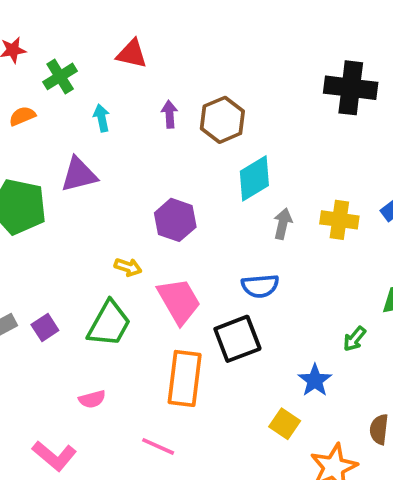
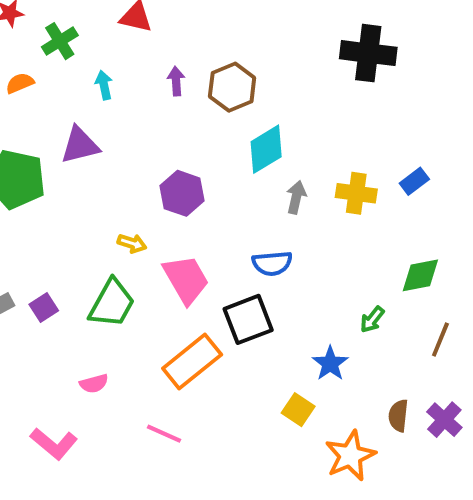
orange rectangle: (185, 378) -> (192, 362), turned 44

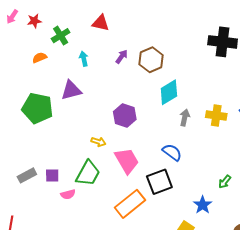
purple arrow: (176, 81) -> (122, 57), turned 40
blue semicircle: (272, 263) -> (172, 152), turned -138
purple square: (44, 307) -> (52, 175), turned 32
pink semicircle: (94, 384) -> (68, 194), moved

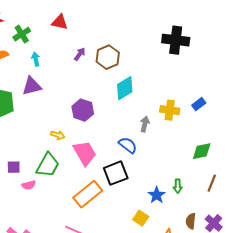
cyan arrow: (84, 59) -> (36, 59), moved
gray arrow: (185, 118) -> (145, 124), moved
green arrow: (225, 182) -> (178, 186), moved, turned -40

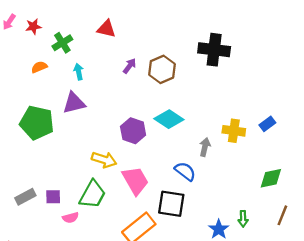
black cross: (176, 40) -> (214, 50), moved
cyan diamond: (125, 88) -> (169, 119), moved, turned 65
yellow arrow: (58, 135) -> (104, 160), size x1.5
black square: (116, 173) -> (171, 204), turned 30

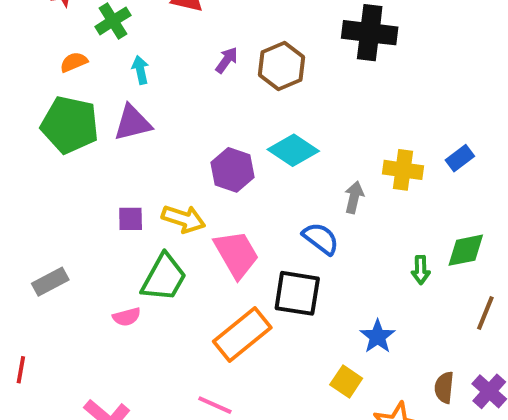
green pentagon: (37, 123) -> (70, 125), moved
purple square: (53, 197) -> (131, 219), moved
green arrow: (243, 219) -> (421, 270), moved

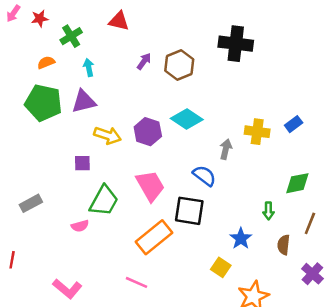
yellow arrow: (184, 219) -> (108, 135), moved
green arrow: (421, 270) -> (268, 211), moved
brown semicircle: (444, 387) -> (284, 245), moved

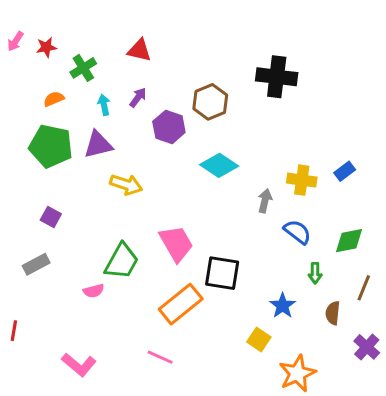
purple arrow: (144, 61) -> (138, 97), moved
purple hexagon: (148, 132) -> (169, 127), moved
purple square: (82, 163) -> (51, 217), moved, turned 30
blue semicircle: (204, 176) -> (297, 232), moved

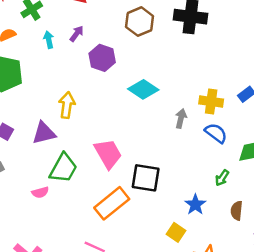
brown hexagon: (210, 102) -> (140, 22), moved
purple triangle: (98, 145) -> (44, 133), moved
yellow arrow: (126, 185) -> (67, 105), turned -100
blue semicircle: (297, 232) -> (216, 133), moved
green arrow: (315, 273) -> (222, 178), turned 35

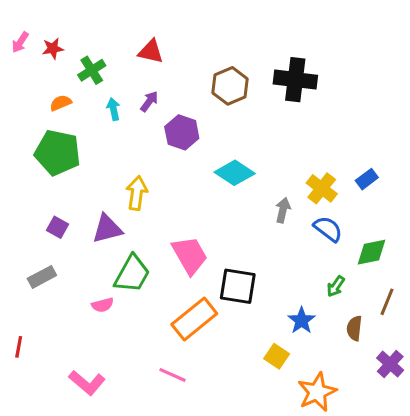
yellow cross: (211, 102) -> (322, 188), turned 30

